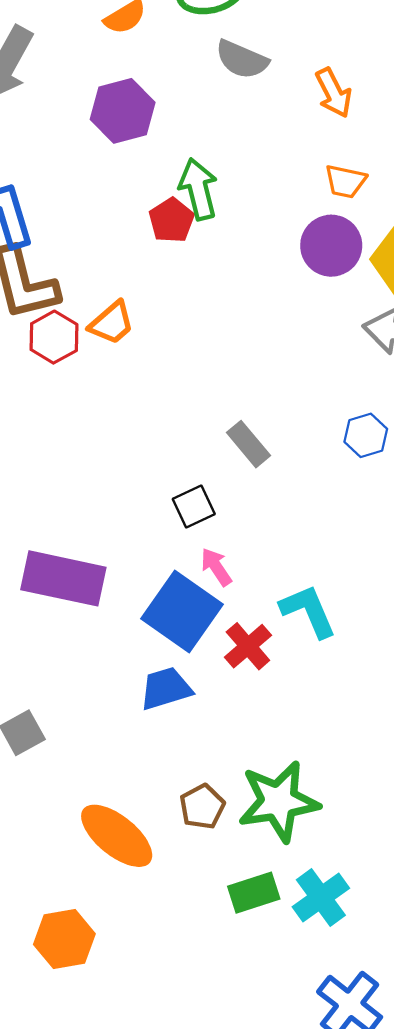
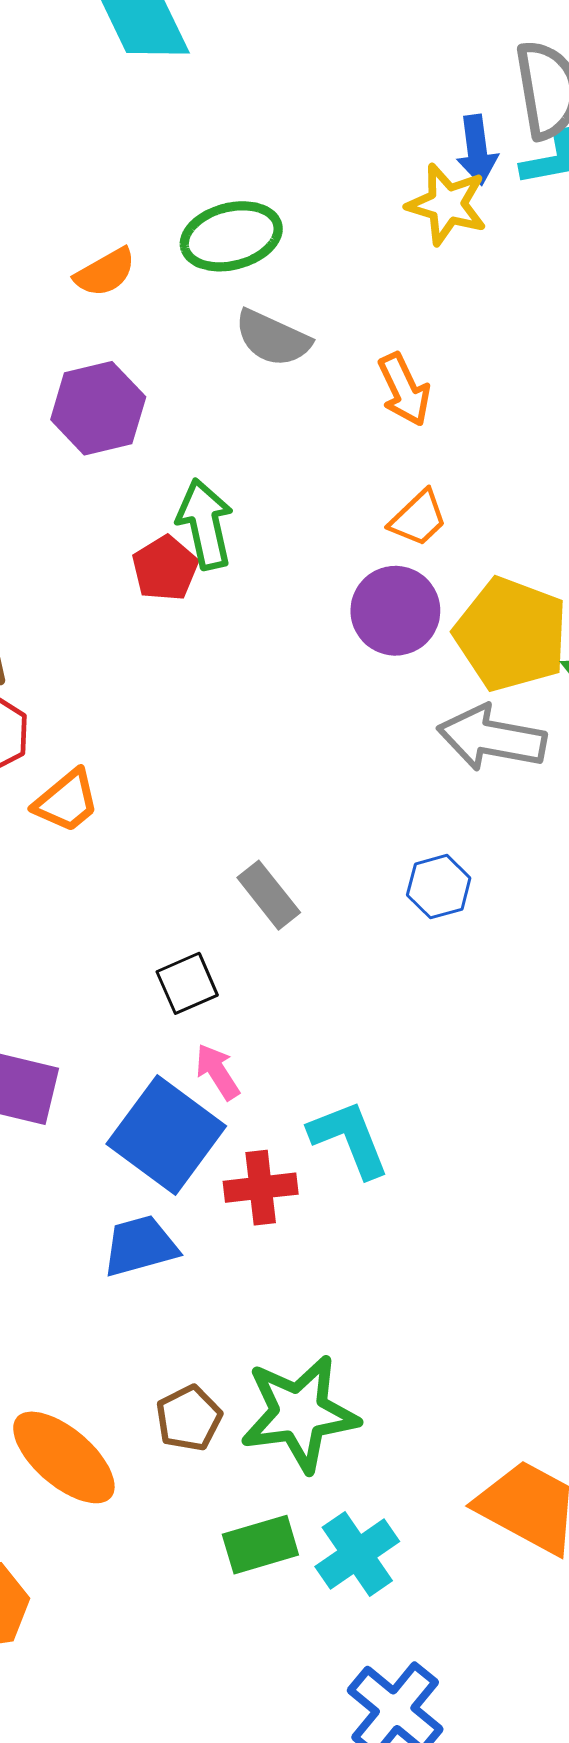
orange trapezoid: (345, 181) -> (418, 518), turned -57
orange trapezoid: (112, 323) -> (67, 801), moved
red cross: (248, 646) -> (261, 1188), turned 33

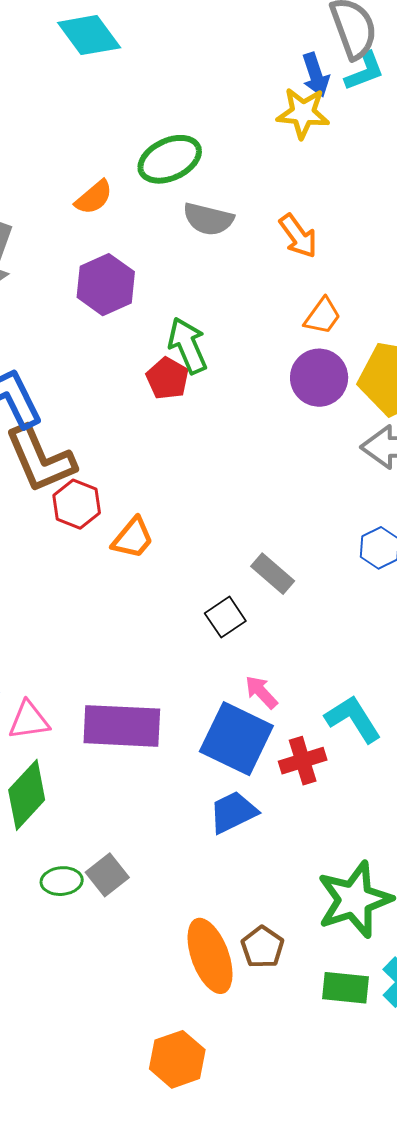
black square: (187, 983) -> (225, 617), moved
brown pentagon: (189, 1418) -> (262, 947), moved
orange ellipse: (64, 1457) -> (210, 956), turned 40
green rectangle: (260, 1545) -> (345, 988), turned 33

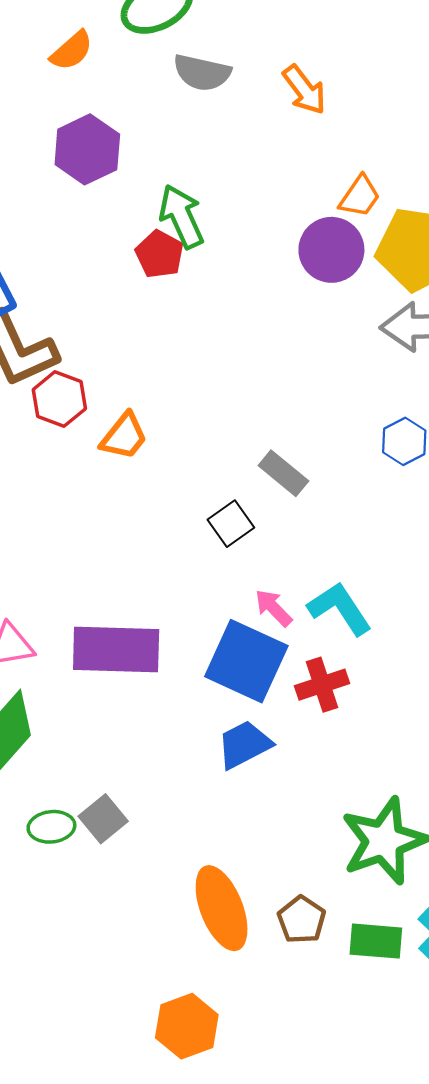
orange trapezoid: (322, 316) -> (360, 196), moved
cyan L-shape: (353, 719) -> (340, 608), moved
brown pentagon: (262, 947) -> (302, 920), moved

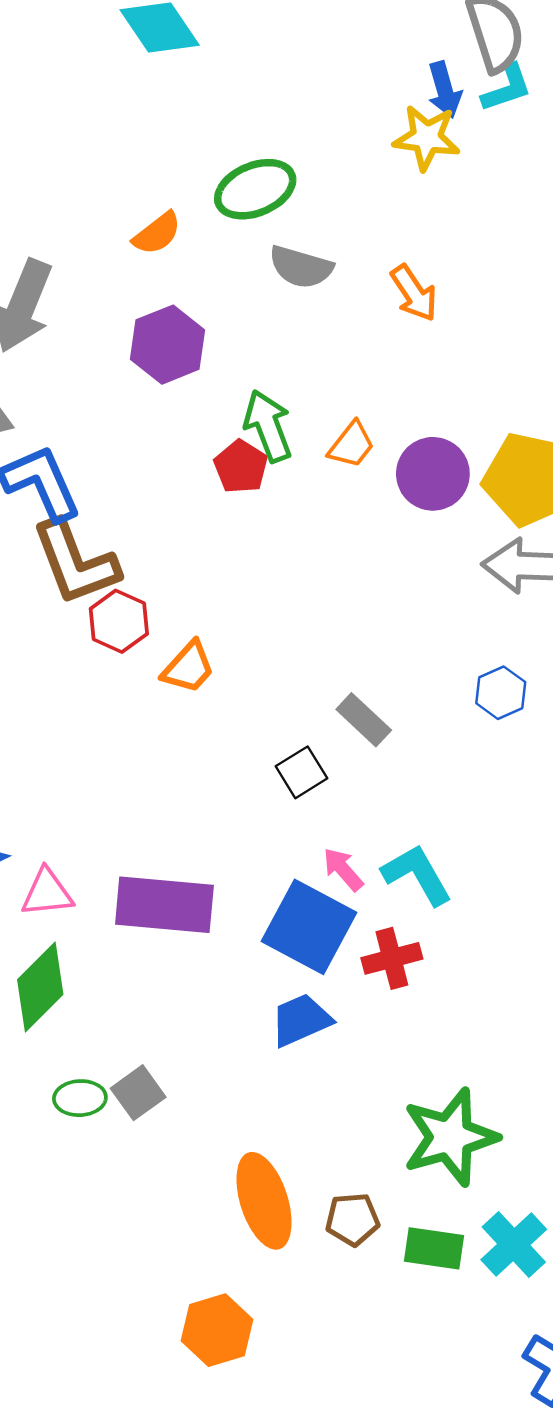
orange trapezoid: (360, 196) -> (351, 445), moved
brown pentagon: (302, 920) -> (353, 1219), turned 30

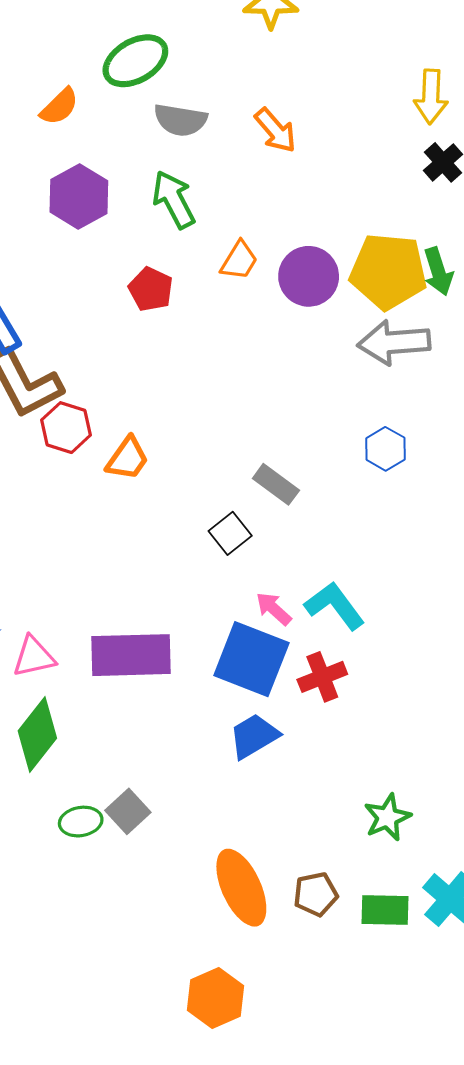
green arrow: (268, 426) -> (174, 200), moved
green star: (450, 1137) -> (387, 817), size x0.6

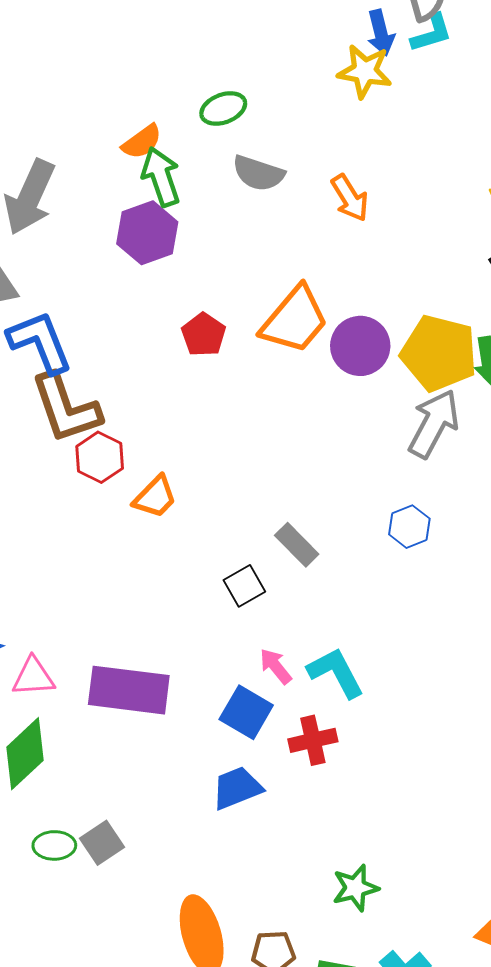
green ellipse: (135, 61) -> (223, 108), size x0.7
green arrow: (174, 200) -> (161, 177), moved
orange trapezoid: (239, 261) -> (295, 320), size x1.8
gray arrow: (394, 342) -> (434, 424), turned 114
blue square: (251, 659) -> (246, 712), size x0.7

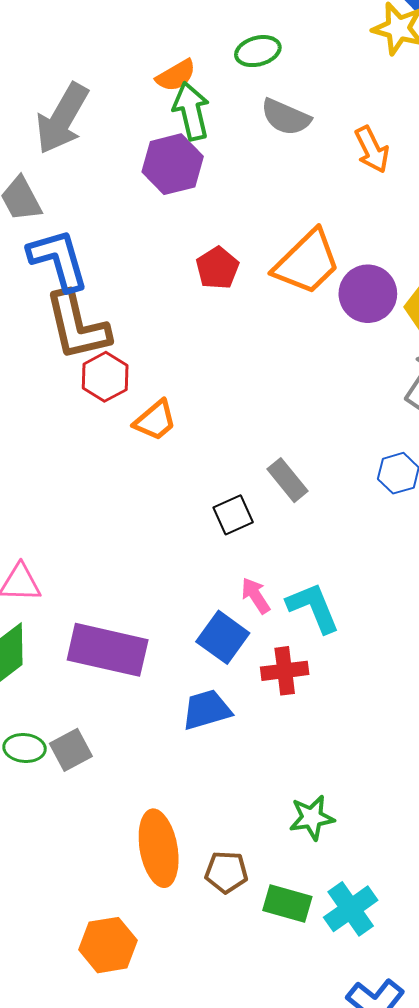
purple rectangle: (129, 690) -> (108, 650), moved

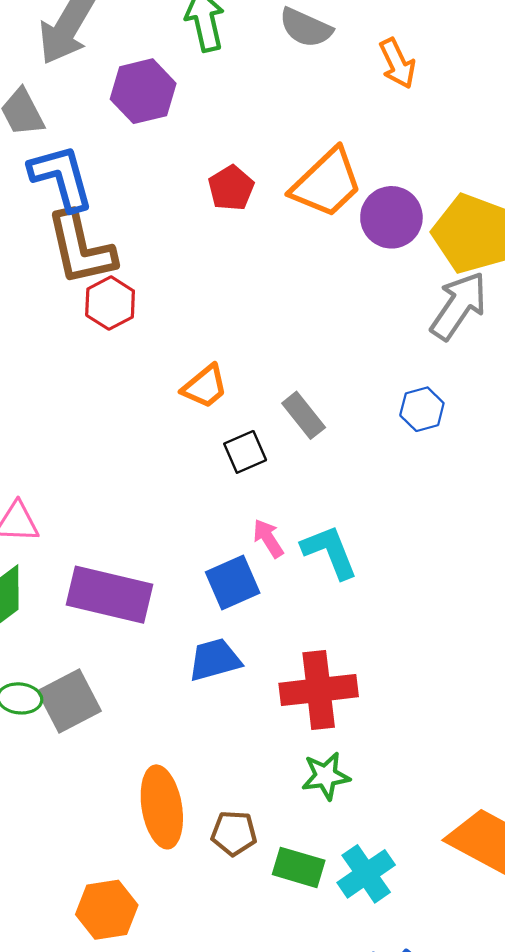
purple hexagon: (173, 164) -> (143, 91), moved
orange trapezoid: (155, 420) -> (205, 387), moved
blue square: (223, 637) -> (233, 583), turned 30
red cross: (285, 671) -> (319, 690), moved, size x1.5
gray square: (71, 750) -> (69, 701), size x1.4

